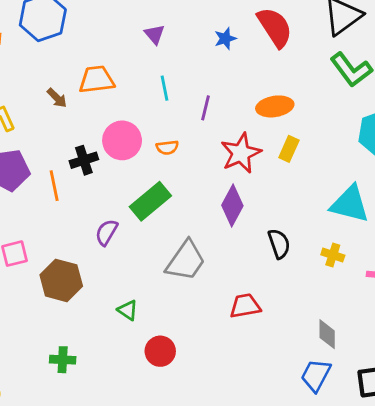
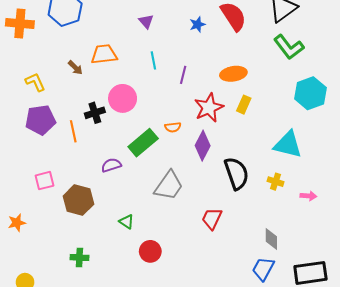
orange semicircle: (167, 147) -> (173, 127), moved
purple semicircle: (106, 232) -> (111, 165), turned 42
black semicircle: (279, 244) -> (236, 173), size x1.5
red trapezoid: (245, 306) -> (212, 219), turned -55

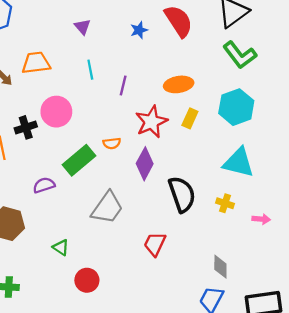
cyan hexagon: (310, 93) -> (236, 107), moved

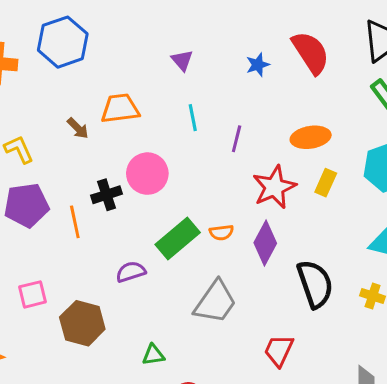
orange semicircle: (112, 143) -> (221, 232), moved
green triangle: (61, 247) -> (153, 355), turned -42

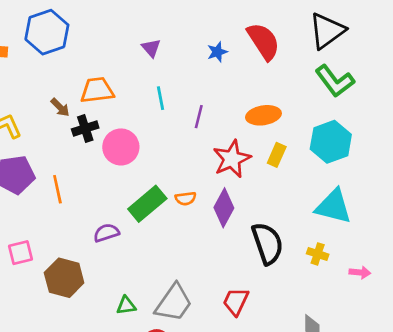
black cross: (107, 195) -> (85, 128), moved
gray trapezoid: (215, 302) -> (174, 303), moved

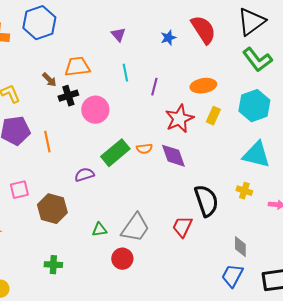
purple diamond: (224, 208) -> (173, 156), turned -48
black semicircle: (267, 243) -> (206, 201), moved

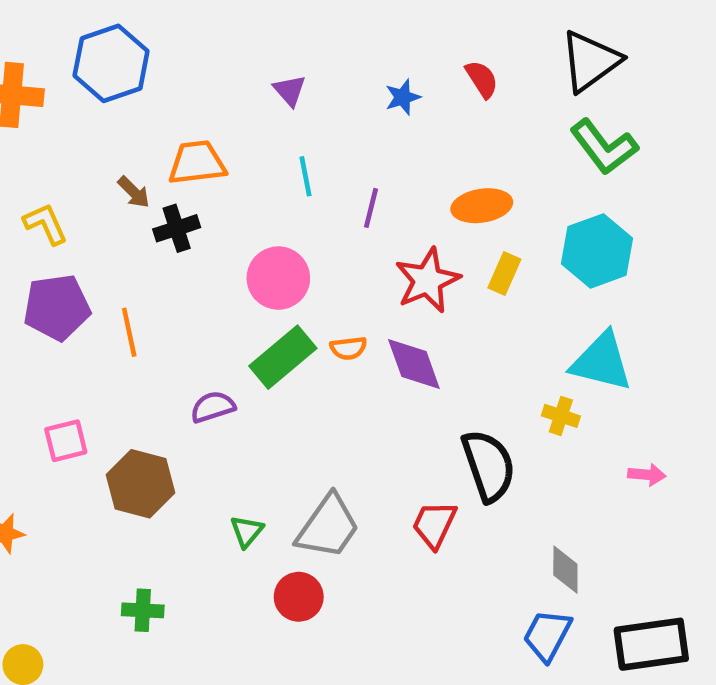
red semicircle: (203, 30) -> (482, 79), size x0.6
pink circle: (95, 110) -> (278, 278), moved
yellow cross: (244, 191) -> (561, 416), moved
green triangle: (99, 230) -> (247, 531), turned -42

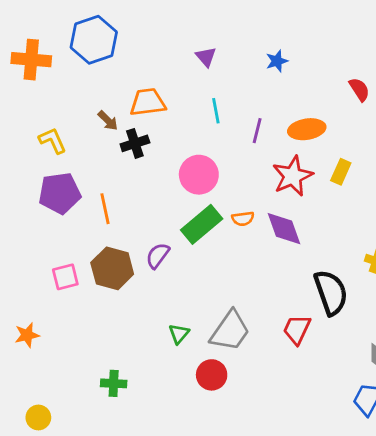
red semicircle: (482, 79) -> (359, 89), moved
orange ellipse: (482, 206) -> (307, 129), moved
purple semicircle: (213, 407) -> (158, 256), turned -36
brown hexagon: (140, 484) -> (112, 268), moved

